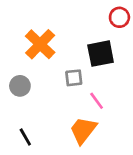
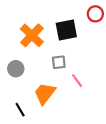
black square: (101, 54) -> (66, 30), moved
orange trapezoid: (83, 130) -> (45, 93), moved

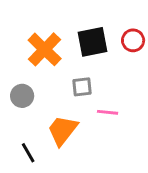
red circle: (95, 14) -> (133, 40), moved
pink line: (77, 81) -> (108, 112), turned -48

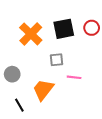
gray circle: (22, 96) -> (12, 74), moved

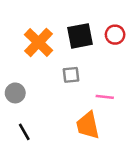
pink line: (74, 77) -> (105, 97), moved
orange trapezoid: (43, 90) -> (88, 125), moved, turned -50

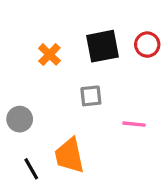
orange cross: (39, 42) -> (49, 54), size x0.6
orange trapezoid: (88, 125) -> (69, 156), moved

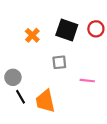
black square: (102, 46) -> (67, 30), turned 30
black line: (31, 169) -> (20, 97), moved

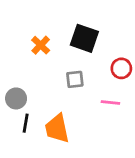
red circle: (96, 29) -> (121, 68), moved
black line: (20, 97) -> (26, 123), turned 40

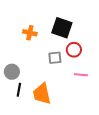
orange cross: (41, 45) -> (30, 33), turned -32
red circle: (121, 68) -> (74, 50), moved

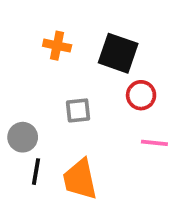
orange cross: (30, 33) -> (57, 46), moved
gray square: (55, 58) -> (78, 110), moved

